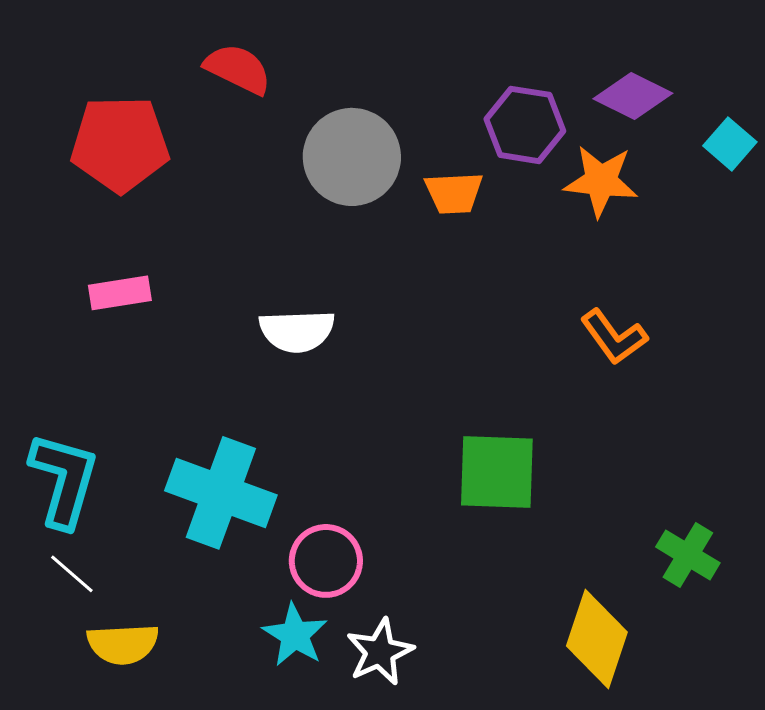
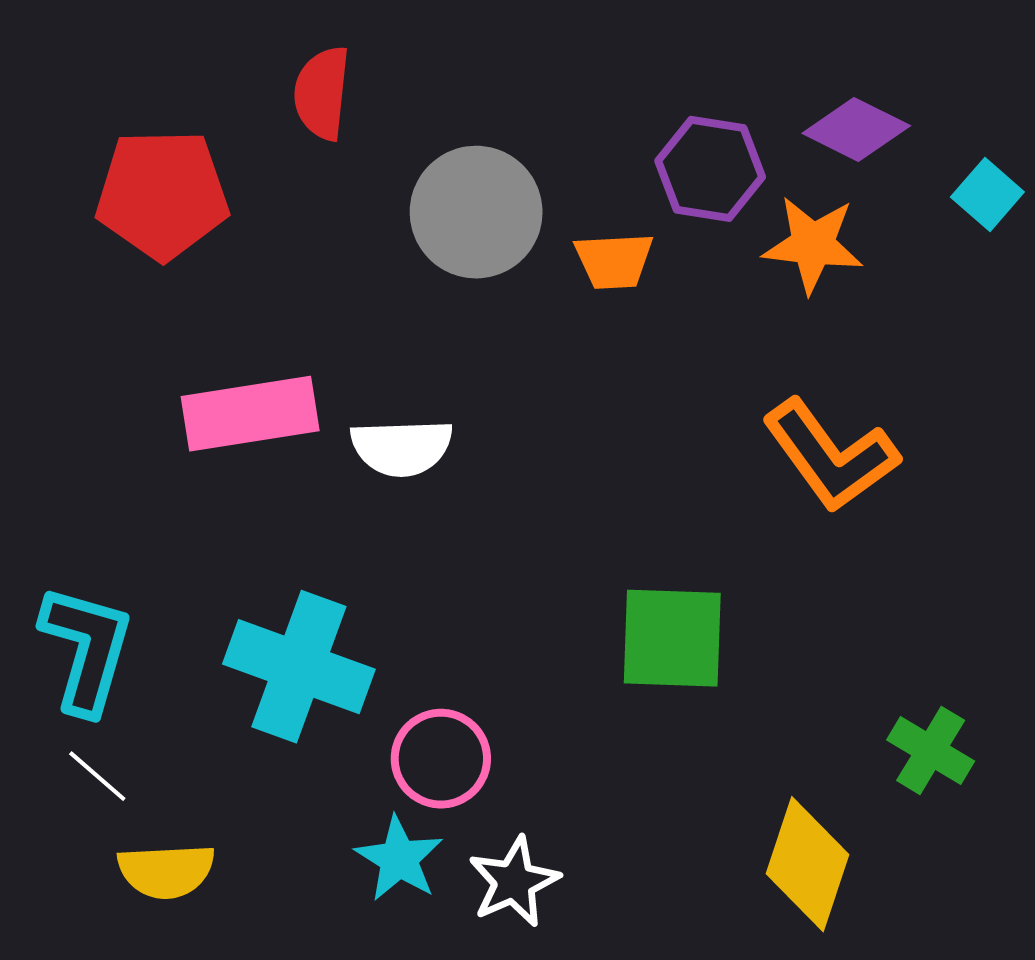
red semicircle: (238, 69) -> (322, 93), turned -110
pink rectangle: (120, 293) -> (250, 414), moved, size x1.6
orange L-shape: (614, 337) -> (831, 456), size x1.5

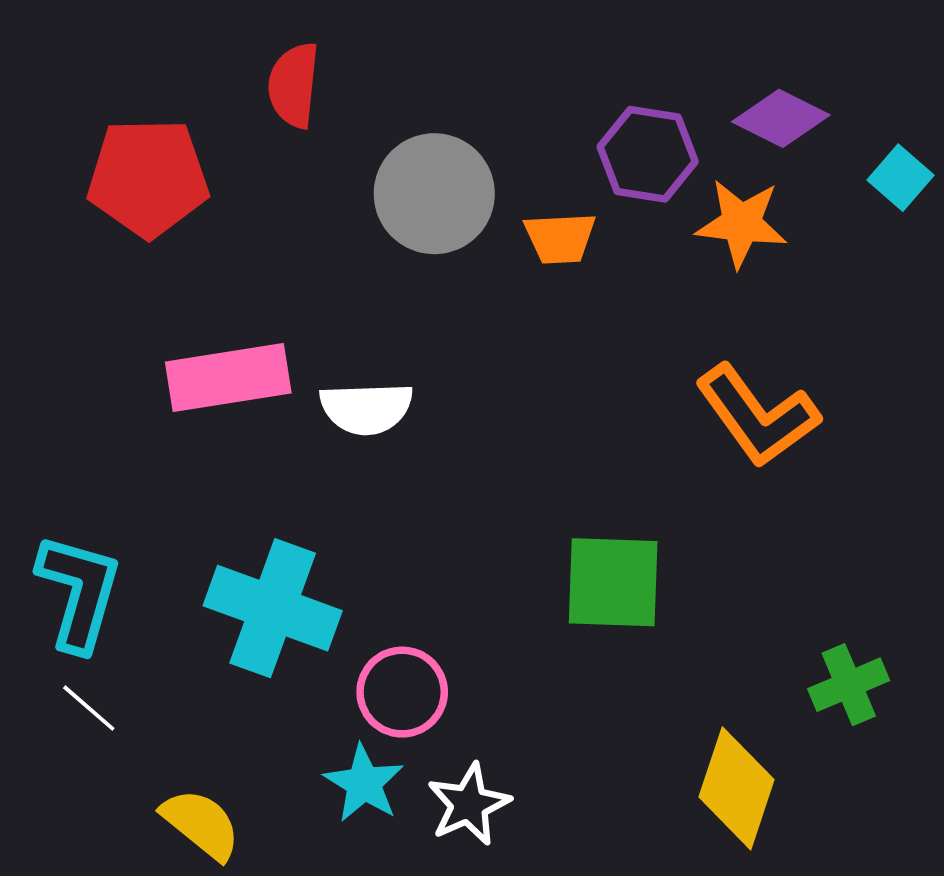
green cross: (931, 750) -> (849, 685), turned 36
yellow semicircle: (166, 871) -> (201, 824), moved, turned -138

